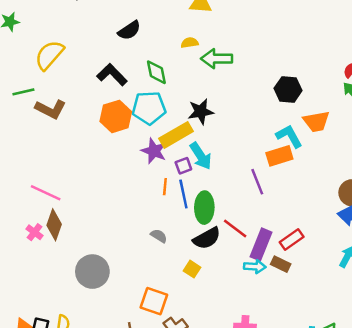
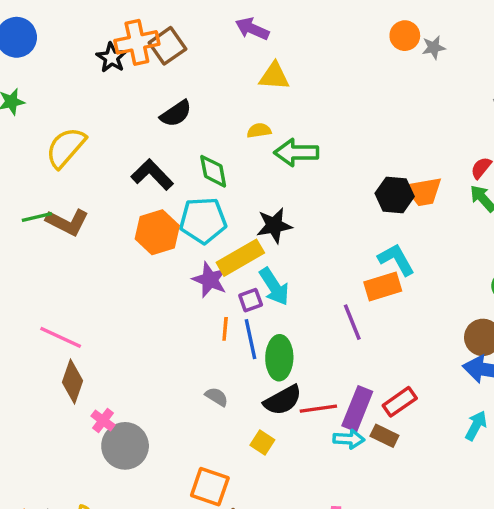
green line: (23, 92) -> (37, 217), moved
orange trapezoid: (316, 121) -> (423, 192), moved
red line: (235, 228) -> (318, 409), moved, turned -45
pink cross: (35, 232) -> (103, 420), moved

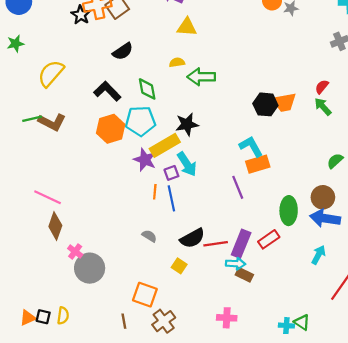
cyan L-shape: (396, 259) -> (251, 146), moved
green ellipse: (279, 358) -> (289, 211), moved
brown rectangle: (384, 436) -> (244, 275), moved

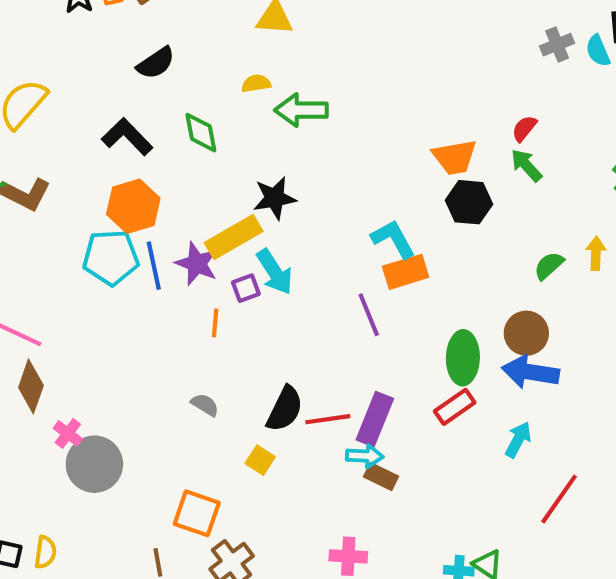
black hexagon: (265, 104) -> (469, 202), moved
cyan pentagon: (140, 121) -> (111, 257), moved
blue line: (171, 198) -> (154, 266), moved
black semicircle: (192, 238) -> (285, 409), turned -35
red rectangle: (269, 239) -> (455, 407), moved

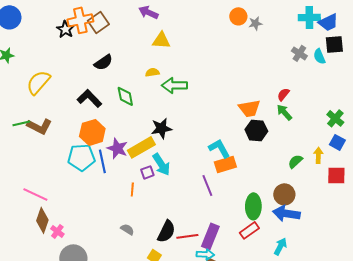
gray cross: (557, 45) -> (299, 53), turned -35
purple star: (197, 264) -> (117, 148), moved
pink cross: (68, 433) -> (57, 231), moved

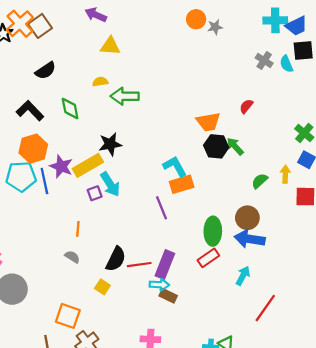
orange cross: (80, 20) -> (20, 24), turned -30
green arrow: (284, 112) -> (235, 146), moved
orange line: (132, 189) -> (78, 229), moved

